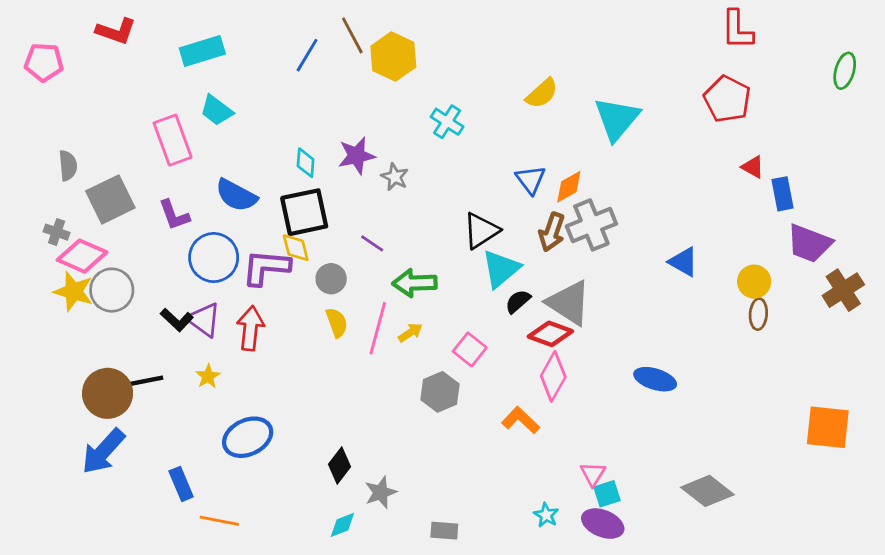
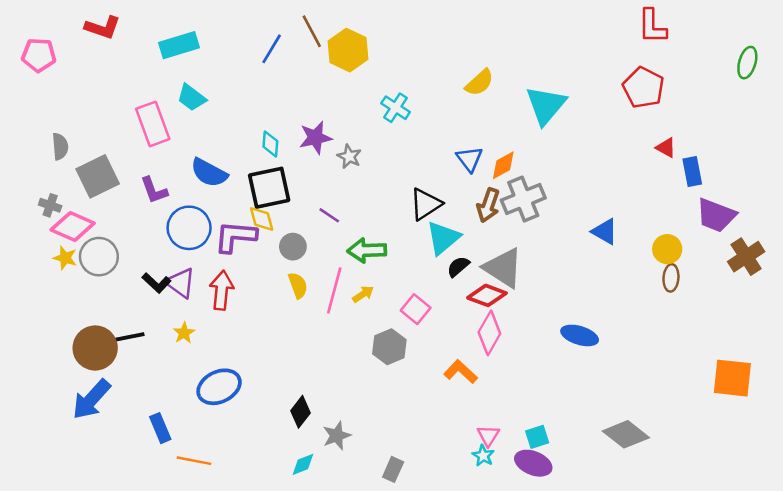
yellow star: (74, 291) -> (65, 258), size x0.7
pink triangle: (593, 474) -> (488, 436), moved
gray rectangle: (444, 531) -> (393, 469), turned -70

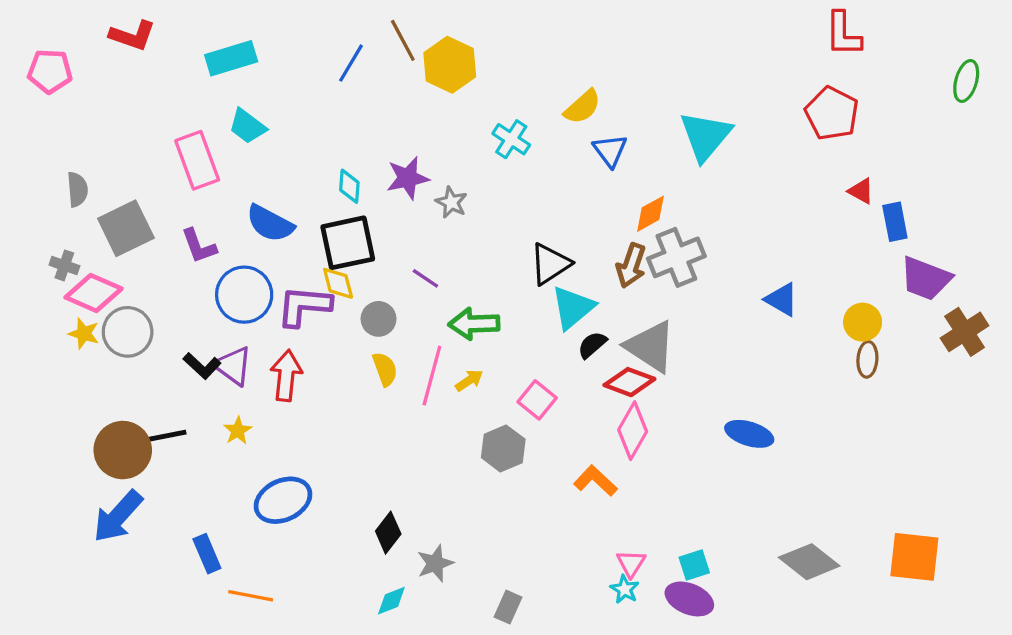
yellow semicircle: (479, 83) -> (582, 107), moved
blue triangle: (469, 159) -> (610, 151), moved
orange square: (732, 378) -> (914, 557), moved

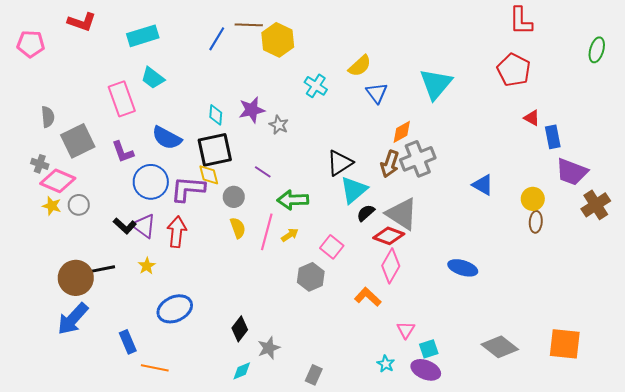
brown line: (403, 40) -> (249, 25), turned -60
gray circle: (128, 332) -> (79, 205), size x0.7
pink triangle: (631, 563) -> (406, 330), moved

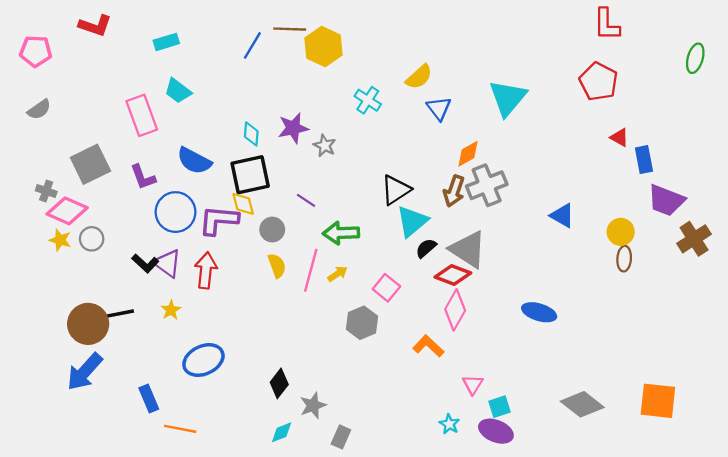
cyan rectangle: (143, 36) -> (166, 42), size x0.7
gray semicircle: (48, 117) -> (39, 109), moved, turned 60
gray rectangle: (314, 375) -> (341, 437), moved

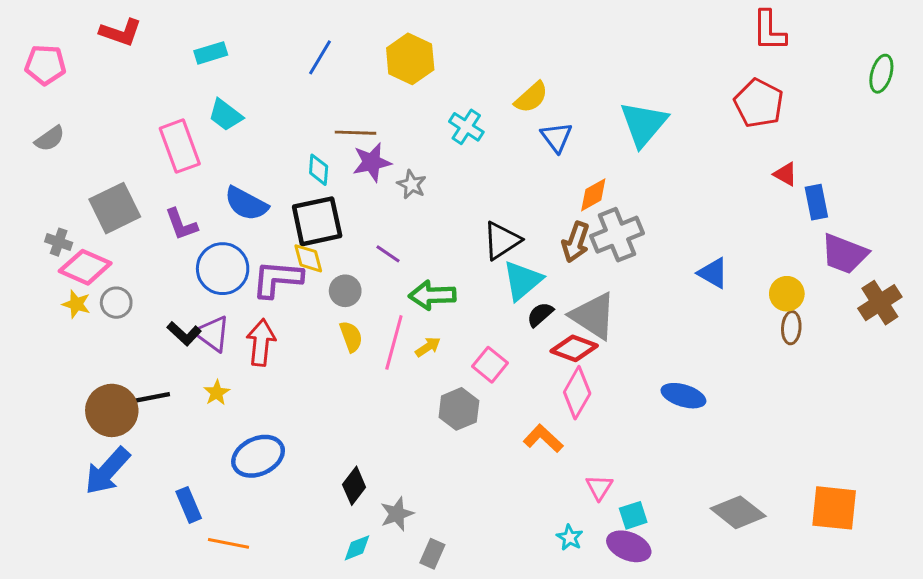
brown line: (290, 29) -> (356, 133), moved

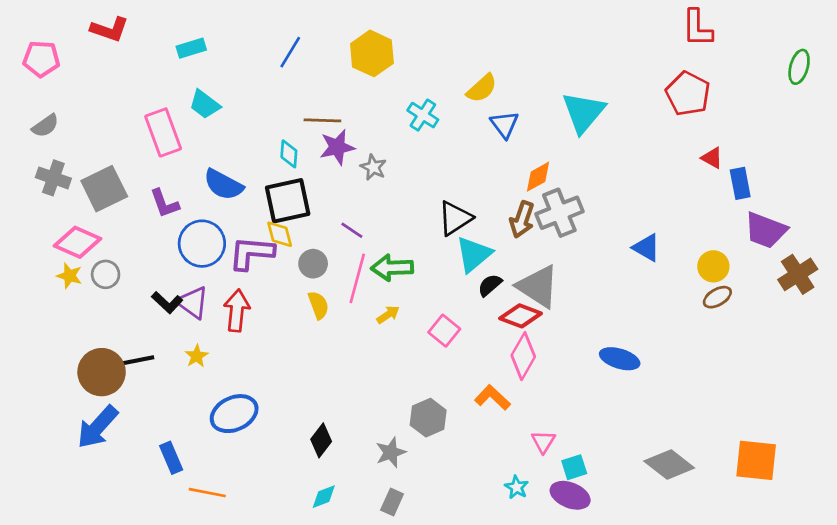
gray cross: (59, 242) -> (53, 178), moved, size x1.4
brown ellipse: (791, 328) -> (717, 297), turned 56
pink line: (394, 342) -> (357, 278), moved
gray hexagon: (459, 409) -> (428, 418), moved
gray star: (397, 514) -> (391, 452), moved

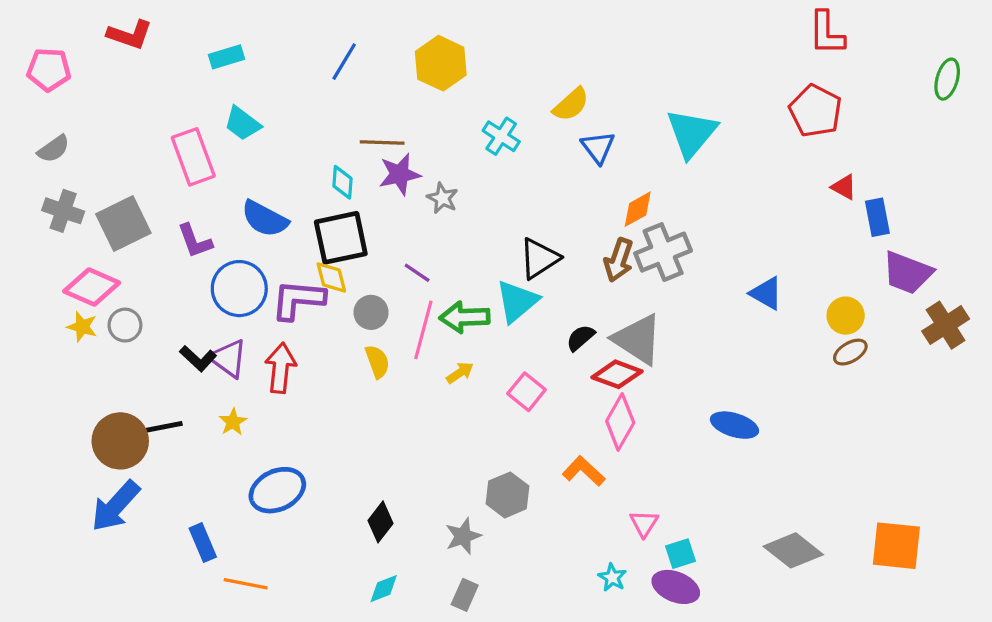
cyan triangle: (474, 254) -> (517, 301), moved

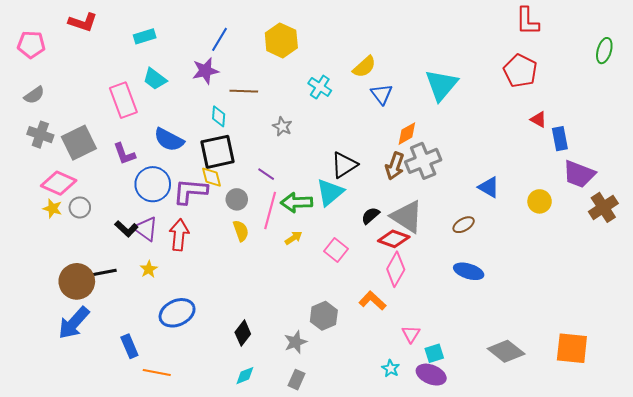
purple star: (400, 174) -> (205, 71), moved
brown ellipse: (850, 352) -> (464, 225), moved

